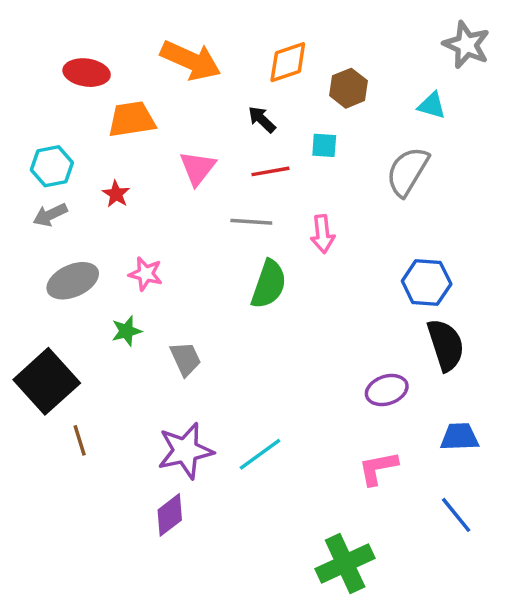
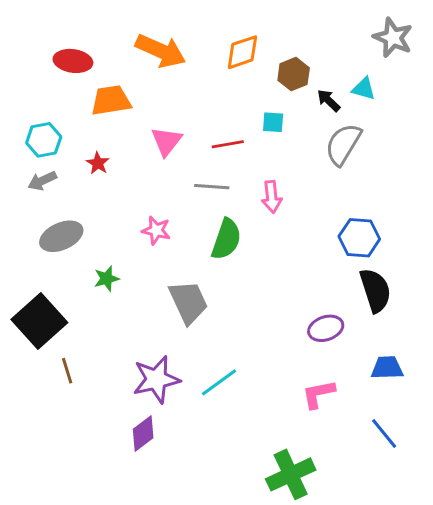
black arrow: (262, 119) -> (329, 100), moved
pink star: (146, 274) -> (156, 230), moved
gray trapezoid: (185, 359) -> (188, 302), moved, size x1.5

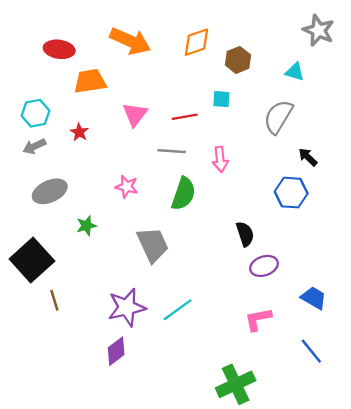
black arrow: (329, 100) -> (308, 157), moved
black semicircle: (375, 290) -> (245, 234), moved, size x0.7
blue trapezoid: (387, 368) -> (314, 298), turned 32

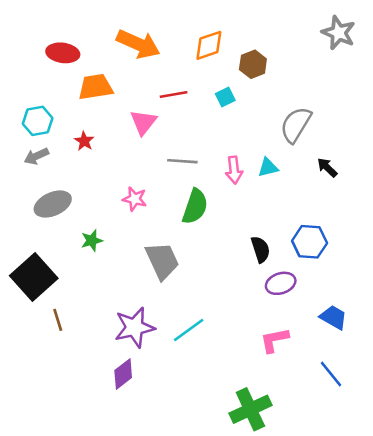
cyan triangle: (295, 72) -> (268, 167), moved, turned -30
cyan square: (221, 99) -> (225, 97), moved, turned -30
red line: (185, 117) -> (174, 94), moved
blue hexagon: (291, 193) -> (310, 242), moved

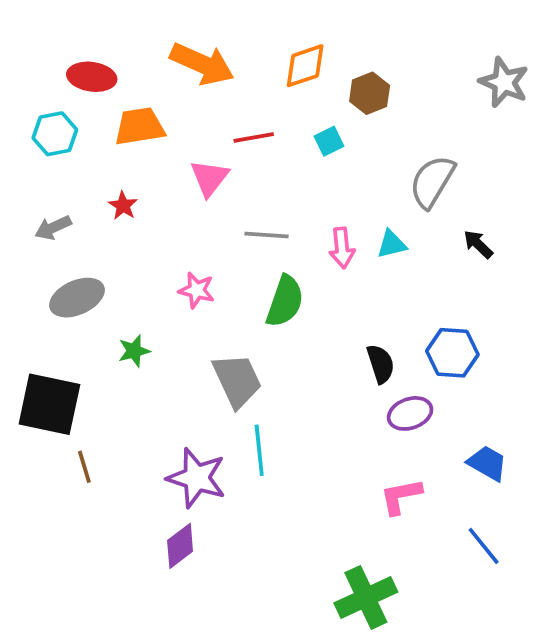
gray star: (339, 33) -> (504, 82), moved
cyan hexagon: (38, 121) -> (55, 134), moved
black square: (34, 277) -> (49, 404), turned -36
purple star: (135, 327) -> (197, 478), turned 30
cyan line: (189, 330) -> (259, 450), moved, turned -60

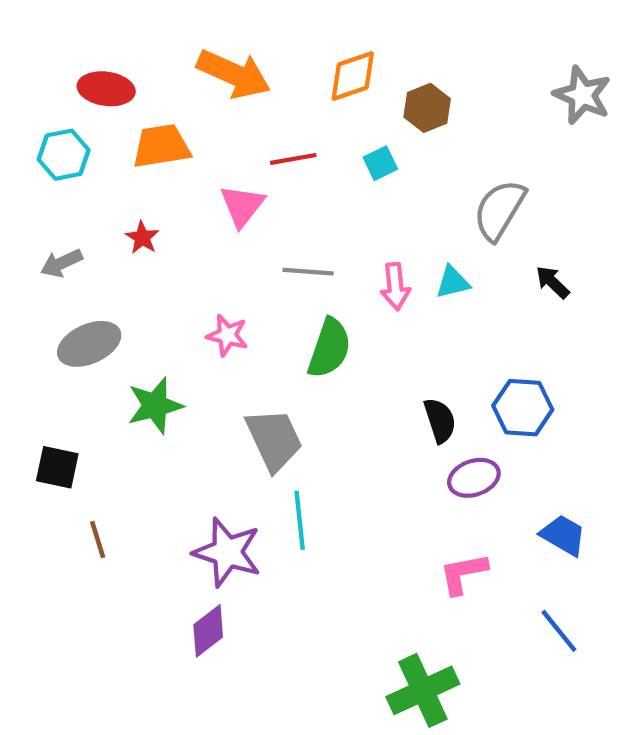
green star: (134, 351) -> (155, 406), size x1.5
black square: (49, 404) -> (57, 467), size x0.6

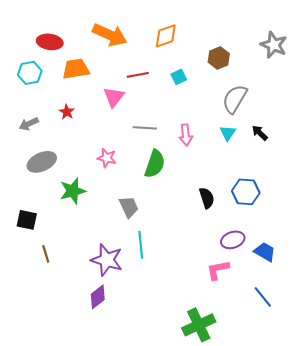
brown hexagon: (427, 108) -> (219, 58), moved
cyan triangle: (453, 282) -> (228, 133), moved, turned -42
gray trapezoid: (274, 440) -> (129, 207), size x0.7
purple ellipse: (474, 478) -> (233, 240), moved

